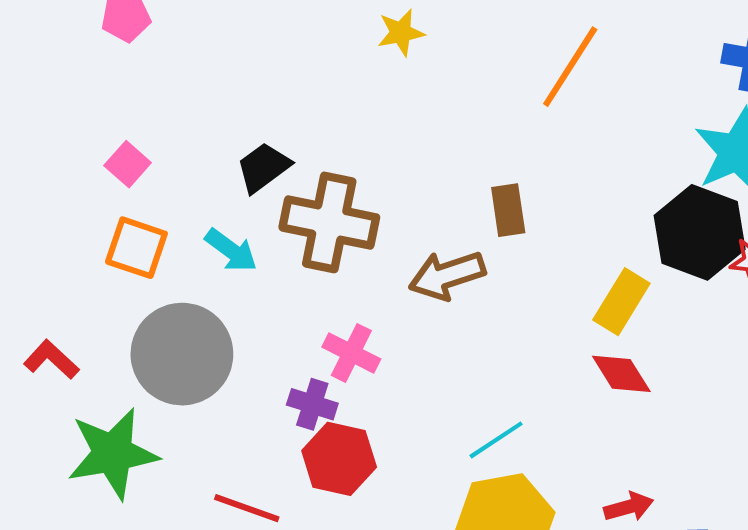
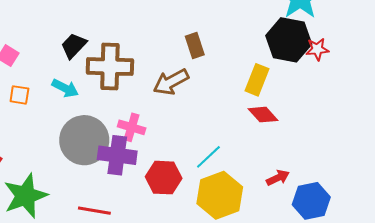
orange square: (136, 248) -> (19, 95), size x0.7
gray circle: (182, 354) -> (84, 140), moved
purple cross: (312, 404) -> (117, 155), size x1.6
red hexagon: (339, 459) -> (164, 178), moved

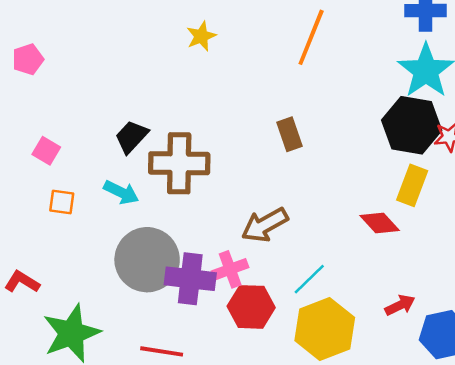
yellow rectangle: (257, 80) -> (412, 185), moved
brown arrow: (171, 82) -> (265, 225), moved
pink cross: (132, 127) -> (230, 269), moved, turned -36

